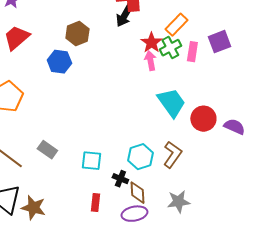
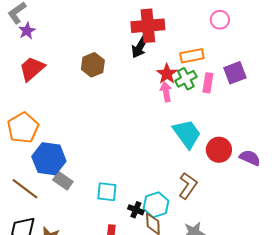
orange rectangle: (176, 25) -> (192, 56), turned 35
blue hexagon: (59, 62) -> (49, 159), moved, size x1.4
cyan hexagon: (140, 157) -> (156, 205), moved

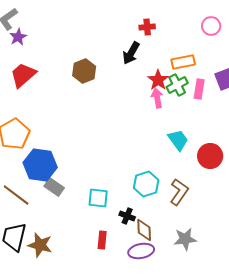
red cross: (148, 26) -> (147, 27), moved, size x0.5
cyan trapezoid: (187, 134) -> (178, 140), size x0.7
cyan hexagon: (156, 205) -> (146, 184), moved

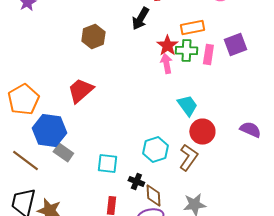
red trapezoid: (23, 75) -> (80, 90), moved
green cross: (177, 85) -> (186, 50), turned 30
red circle: (210, 156) -> (202, 132), moved

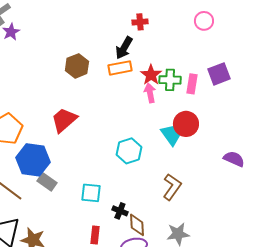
orange rectangle: (192, 28) -> (120, 68), moved
red circle: (202, 132) -> (186, 124), moved
cyan hexagon: (155, 150) -> (129, 151), moved

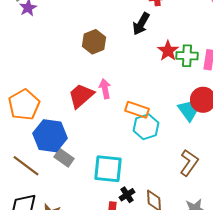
orange rectangle: (120, 68) -> (137, 110), moved, turned 30
pink arrow: (150, 93) -> (105, 89), moved
cyan square: (91, 193) -> (108, 169), size x1.4
black cross: (120, 211) -> (127, 195), moved, turned 35

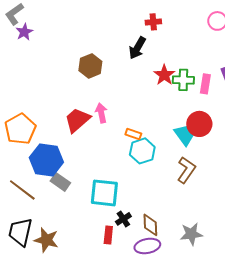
orange rectangle: (137, 110) -> (133, 134), size x0.7
brown L-shape: (189, 163) -> (186, 170), moved

